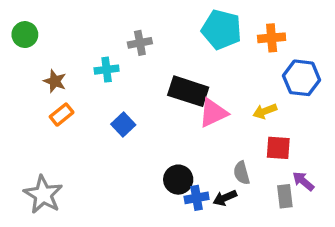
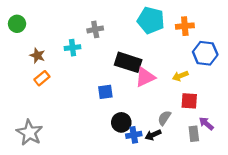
blue square: (123, 125) -> (105, 92), moved, turned 35
gray semicircle: (242, 173) -> (164, 118), turned 49

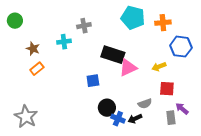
gray semicircle: (164, 118) -> (145, 104), turned -144
blue cross: (134, 135) -> (118, 119), turned 32

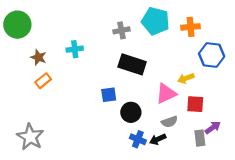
green circle: (15, 21) -> (17, 25), size x1.5
gray cross: (84, 26) -> (122, 30), moved
pink triangle: (128, 68) -> (166, 94), moved
black circle: (107, 108) -> (131, 112), moved
purple arrow: (182, 109) -> (213, 128), turned 104

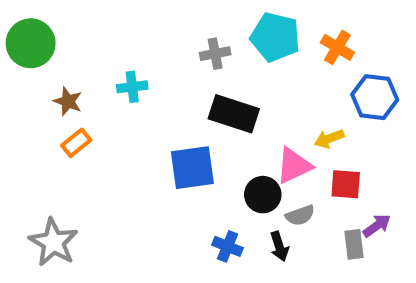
orange cross: (191, 27) -> (337, 47), turned 36
blue square: (109, 95) -> (192, 168), size x1.6
black circle: (131, 112) -> (263, 195), moved
blue cross: (138, 139) -> (228, 246), moved
black arrow: (158, 139) -> (279, 246), turned -84

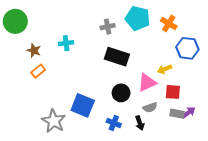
blue square: (192, 168) -> (83, 105), moved, turned 30
black circle: (263, 195) -> (121, 93), moved
gray star: (53, 242) -> (54, 121), moved
gray rectangle: (354, 244) -> (177, 114), moved, turned -72

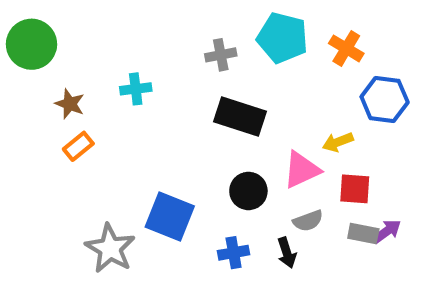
blue cross: (114, 123) -> (234, 253), turned -32

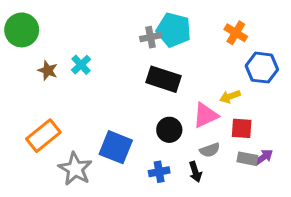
cyan pentagon: (282, 38) -> (174, 30), moved
cyan cross: (136, 89) -> (81, 65), moved, turned -36
orange rectangle: (78, 146) -> (43, 136), moved, size x1.6

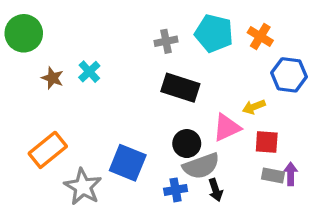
cyan pentagon: (174, 30) -> (214, 33), moved
gray semicircle: (210, 150) -> (201, 166), moved, size x1.6
purple arrow: (263, 157) -> (291, 174), turned -54

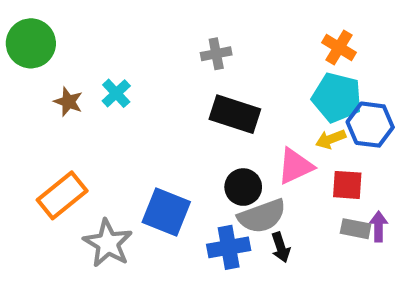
cyan pentagon: (214, 33) -> (337, 97), moved
blue hexagon: (289, 75) -> (370, 125), moved
blue cross: (176, 190) -> (229, 247), size x1.4

